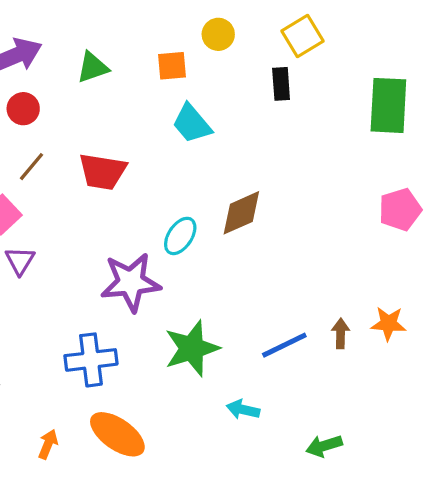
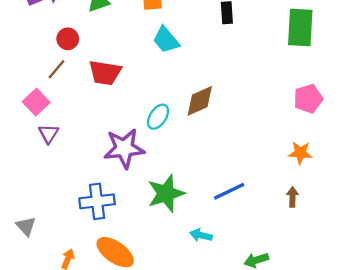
red circle: (23, 109) -> (68, 39), moved
orange star: (388, 324) -> (300, 153), moved
brown arrow: (341, 333) -> (292, 197), moved

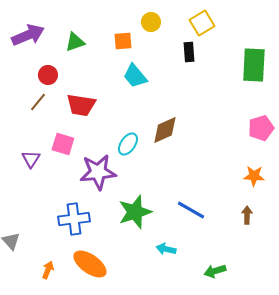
pink square: (36, 102) -> (63, 144), moved, turned -30
blue line: (229, 191) -> (191, 210), turned 56

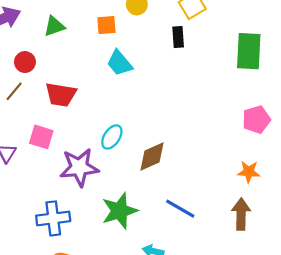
brown diamond: (165, 130) -> (152, 157), moved
brown arrow: (247, 215) -> (241, 214), size x1.6

